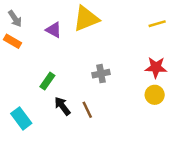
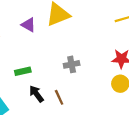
green rectangle: (47, 81) -> (23, 71), turned 42

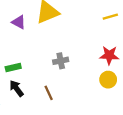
black arrow: (36, 94) -> (17, 88), moved

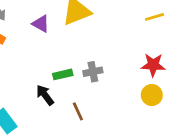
green rectangle: (13, 67) -> (63, 74), moved
black arrow: (17, 88) -> (45, 95), moved

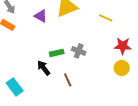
yellow line: (155, 17) -> (106, 18), moved, turned 40
gray cross: (93, 72) -> (79, 51), turned 32

